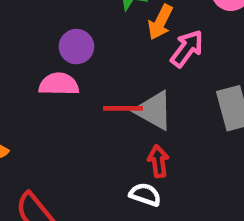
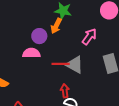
orange arrow: (160, 22) -> (56, 26), moved
red arrow: (158, 161) -> (65, 91), moved

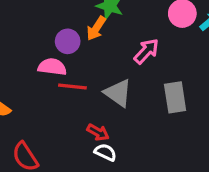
red line: (61, 64) -> (72, 87), moved
red arrow: (65, 91) -> (98, 132), turned 120

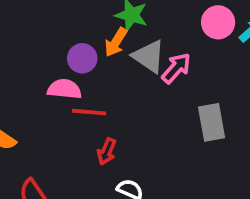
gray triangle: (118, 93) -> (149, 56), moved
red arrow: (98, 132) -> (107, 151), moved, turned 85

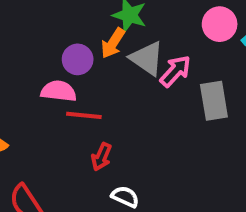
gray rectangle: (212, 122) -> (214, 101), moved

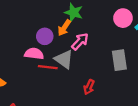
gray triangle: (147, 58) -> (64, 59), moved
pink arrow: (175, 71) -> (80, 41), moved
red arrow: (102, 157) -> (89, 87), moved

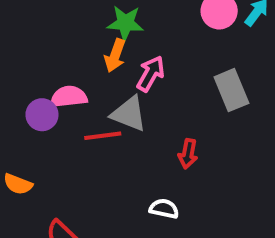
purple circle: (45, 36) -> (42, 115), moved
pink semicircle: (34, 54) -> (69, 97), moved

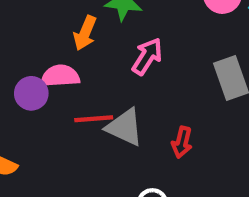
orange arrow: (115, 55) -> (85, 33), moved
gray triangle: (129, 114) -> (125, 127), moved

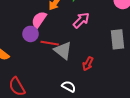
pink semicircle: (60, 76) -> (39, 20), turned -66
purple circle: (31, 93) -> (30, 34), moved

